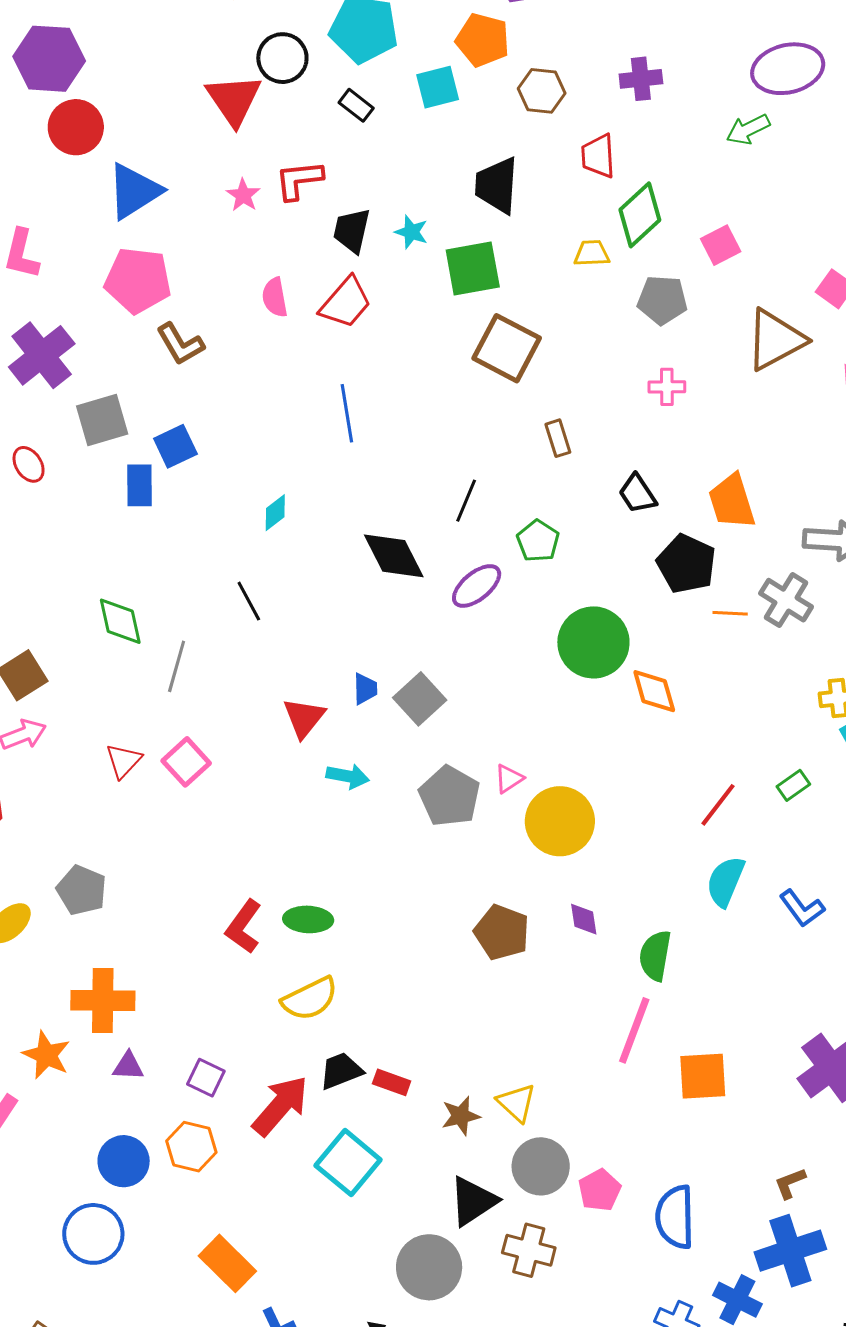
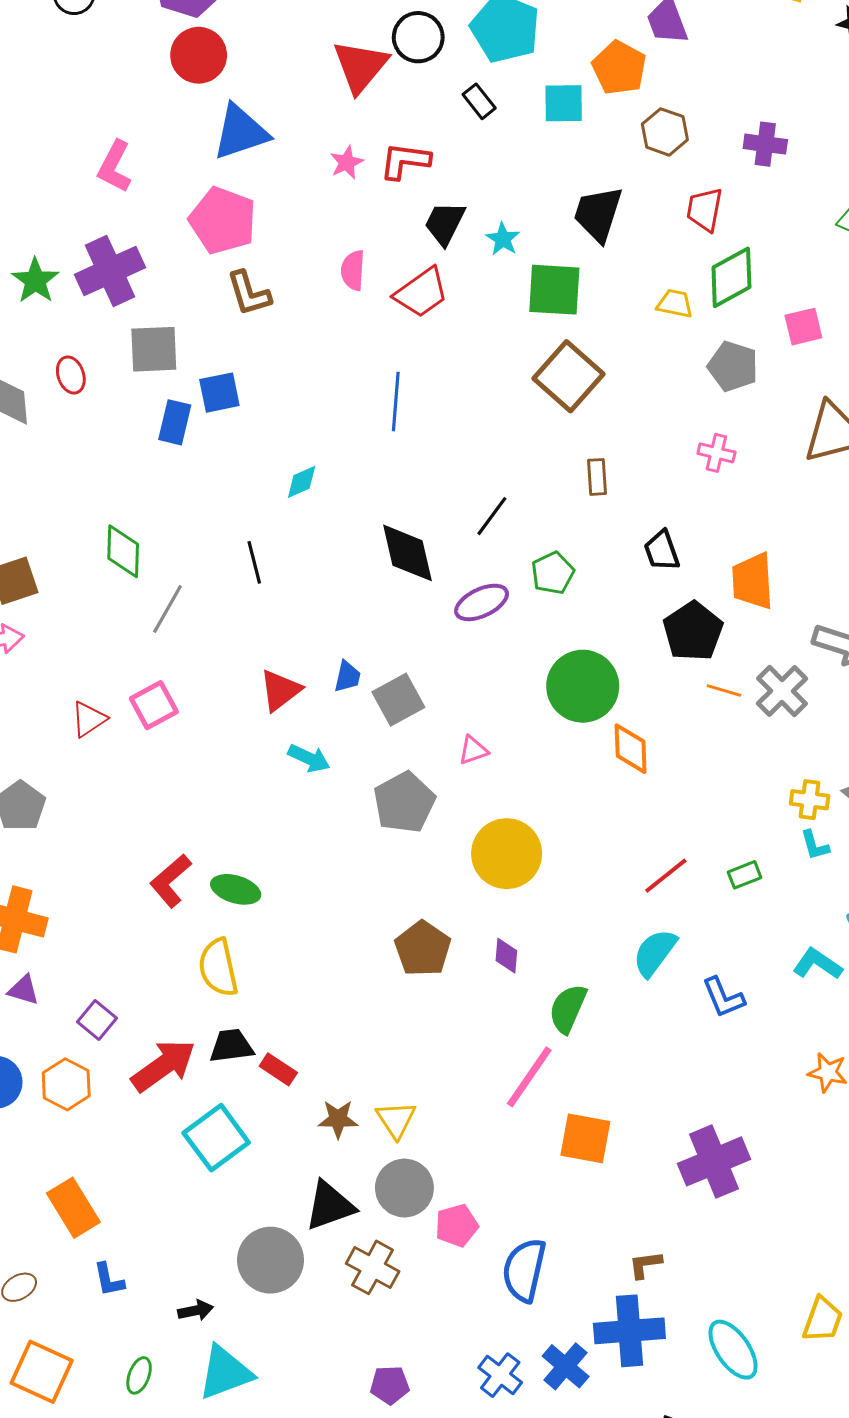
red triangle: (124, 761) -> (89, 719), moved
pink triangle: (509, 779) -> (473, 750), moved
yellow semicircle: (310, 999) -> (218, 968), turned 90

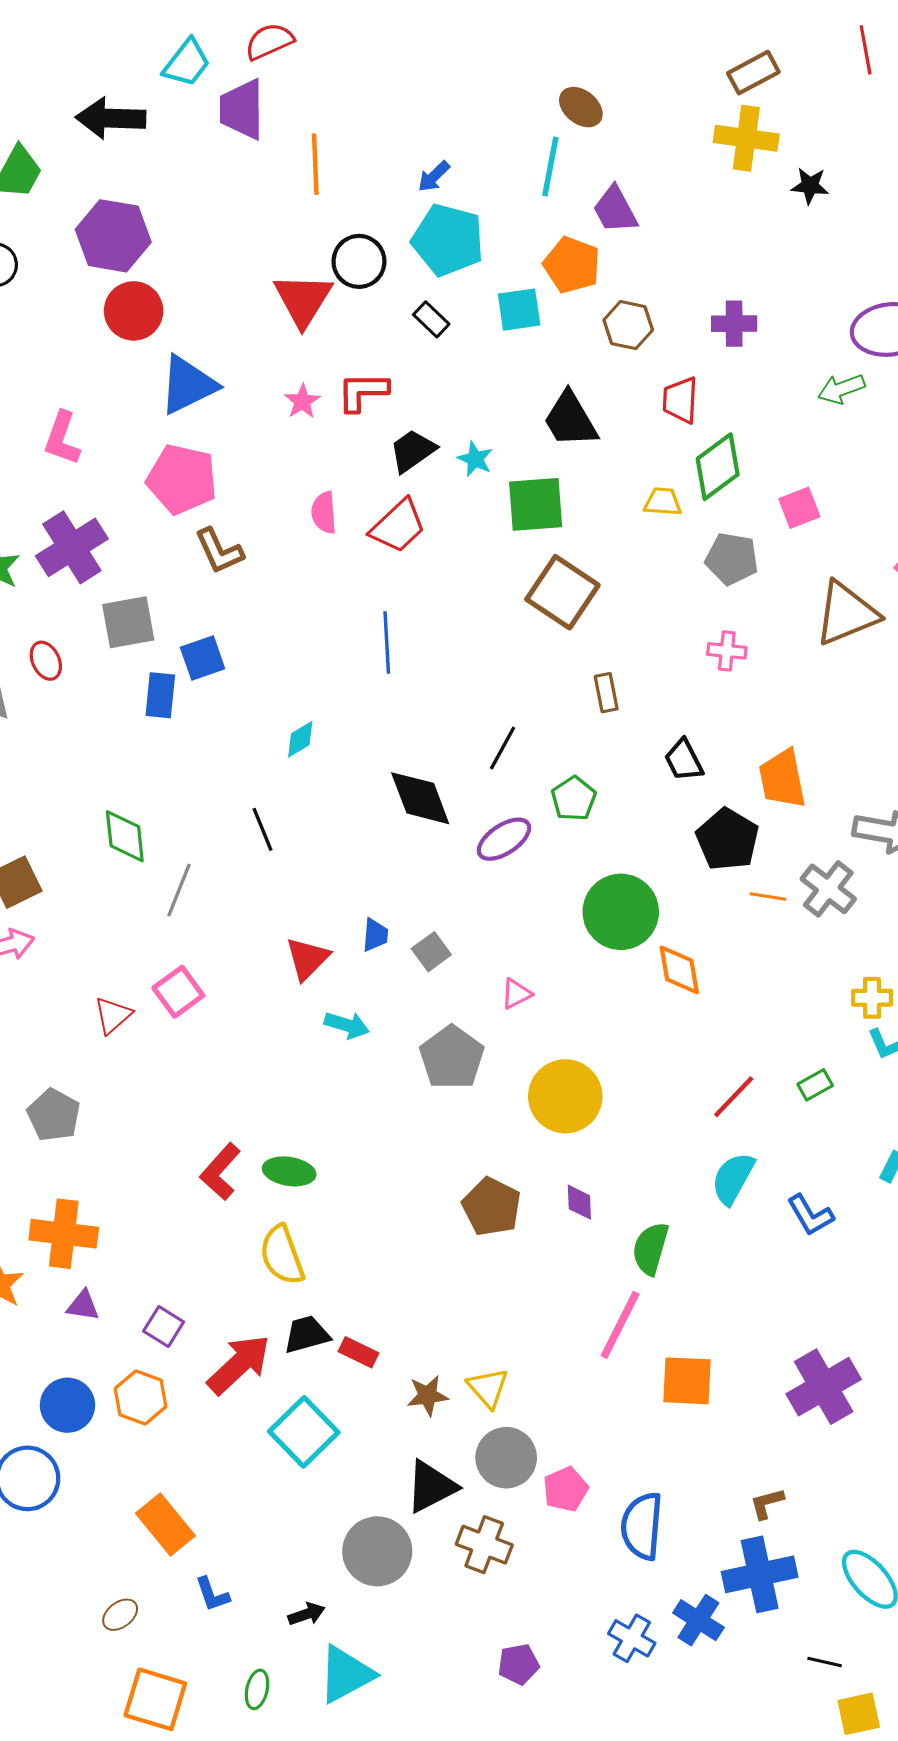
black trapezoid: (598, 214) -> (570, 420), turned -40
black trapezoid: (445, 223) -> (413, 451), turned 36
gray square: (398, 700) -> (431, 952), size x0.7

